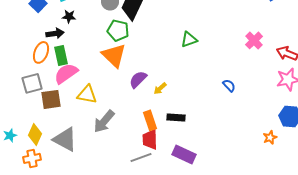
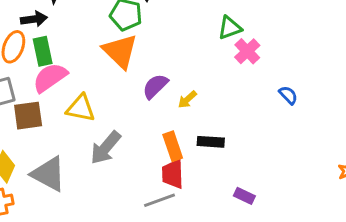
pink cross: (254, 40) -> (247, 51), moved
purple rectangle: (184, 154) -> (244, 196), moved, size x0.6

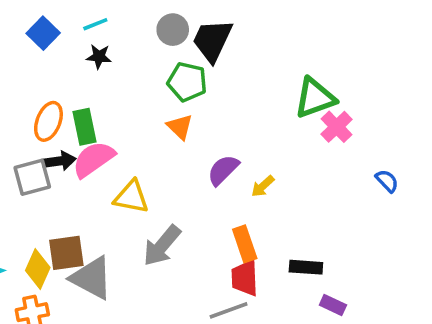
black arrow: (34, 19) -> (59, 161), moved
green triangle: (230, 28) -> (315, 98), size x1.4
orange triangle: (120, 51) -> (180, 127), size x0.6
brown square: (28, 116) -> (66, 253), moved
black rectangle: (211, 142) -> (306, 267), moved

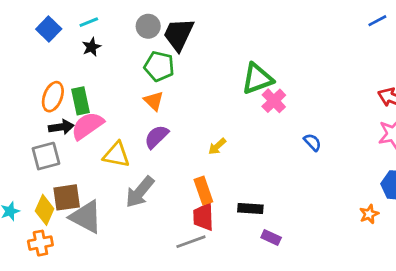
black star: (99, 57) -> (92, 47), turned -30
purple semicircle: (223, 170) -> (156, 137), moved
gray square: (32, 177) -> (46, 156), moved

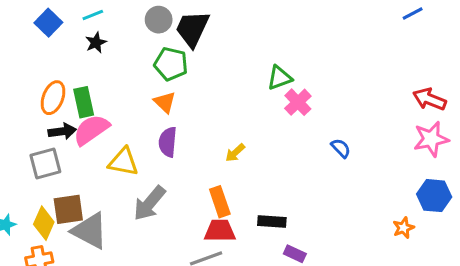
green triangle: (257, 79) -> (280, 78), size x0.7
purple semicircle: (156, 137) -> (168, 142), turned -40
red trapezoid: (203, 217) -> (220, 231), turned 92

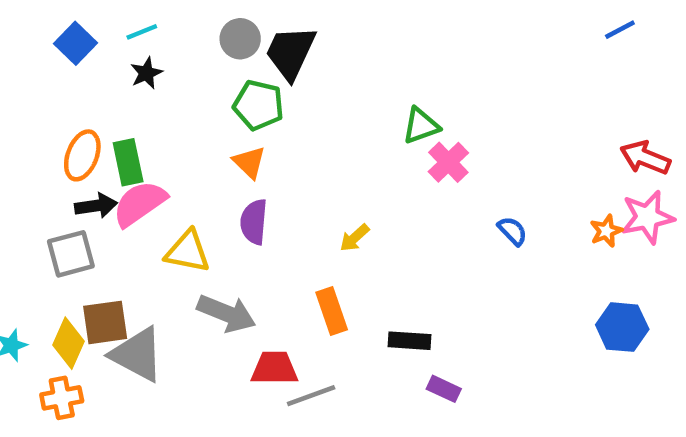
blue hexagon: (434, 196) -> (622, 327), moved
gray arrow: (149, 203) -> (226, 313), turned -108
orange star: (403, 228) -> (606, 231), moved
red trapezoid: (220, 231) -> (274, 368), moved

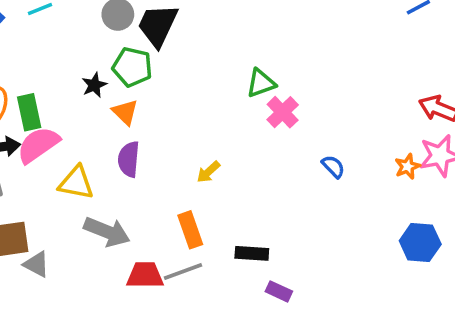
black star: (146, 73) -> (94, 85), moved
gray triangle: (137, 354) -> (36, 264), size x0.6
gray line: (311, 396) -> (183, 271), moved

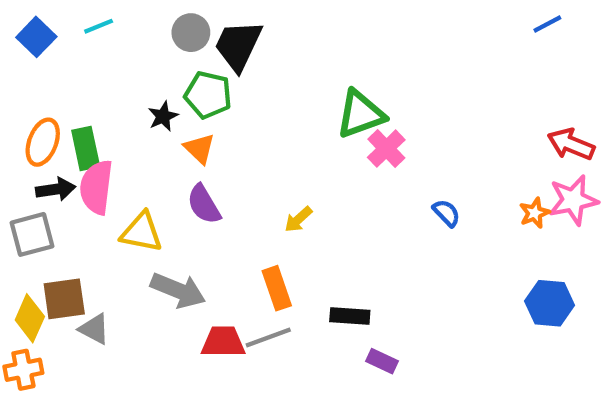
green triangle: (261, 83) -> (361, 114), size x1.4
pink semicircle: (38, 145) -> (96, 187), turned -48
purple semicircle: (129, 159) -> (204, 204), turned -36

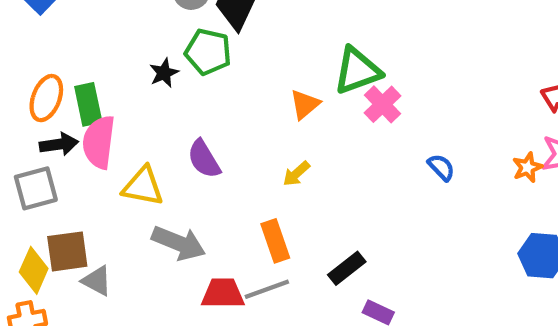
orange triangle: (199, 149) -> (305, 104), moved, turned 36
black rectangle: (350, 316) -> (347, 268), turned -42

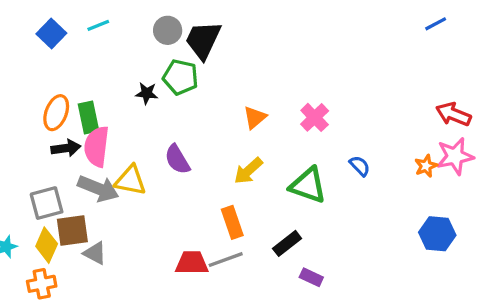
green triangle: (357, 71) -> (308, 185), moved, turned 39
black star: (164, 73) -> (147, 93), turned 30
yellow arrow: (296, 174) -> (248, 171), size x1.4
gray square: (36, 188) -> (47, 203), moved
gray arrow: (179, 243) -> (98, 189), moved

